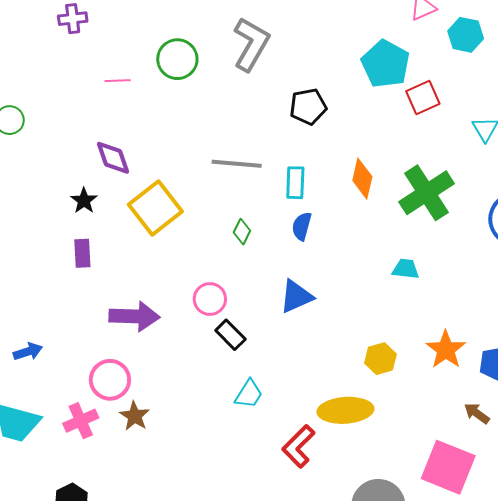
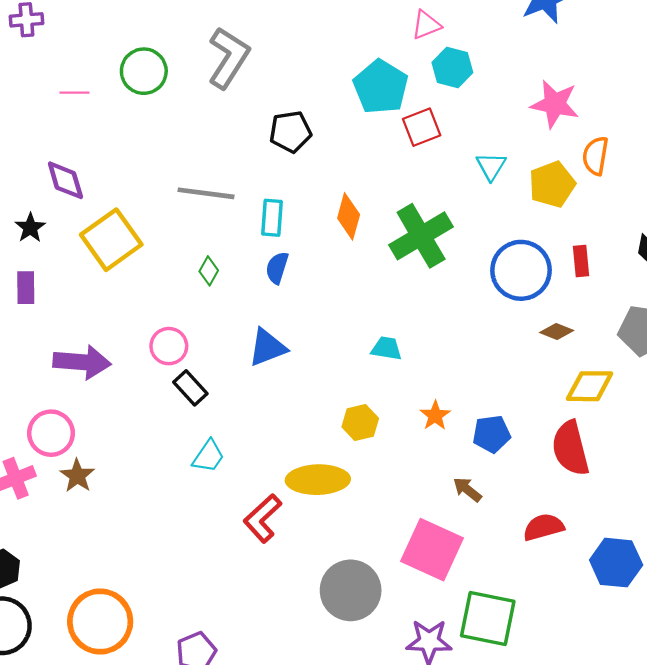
cyan hexagon: (466, 35) -> (452, 67), moved
cyan trapezoid: (406, 269) -> (386, 348), moved
orange star: (446, 350) -> (435, 416), size x0.7

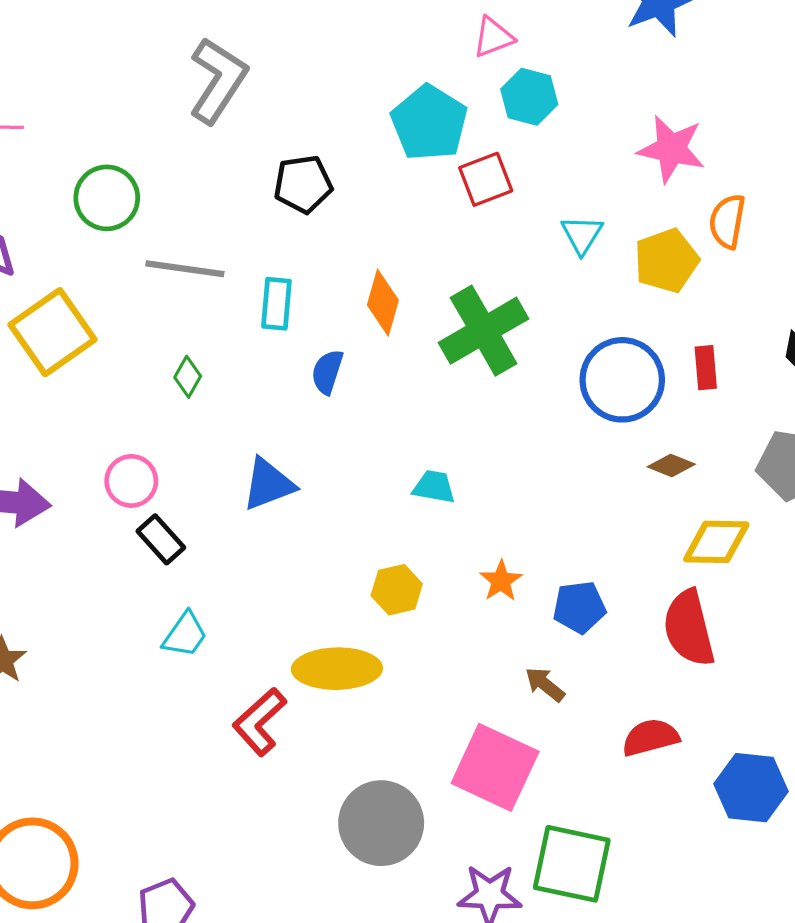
green circle: (144, 71) -> (107, 198), moved
blue semicircle: (277, 268) -> (327, 372), moved

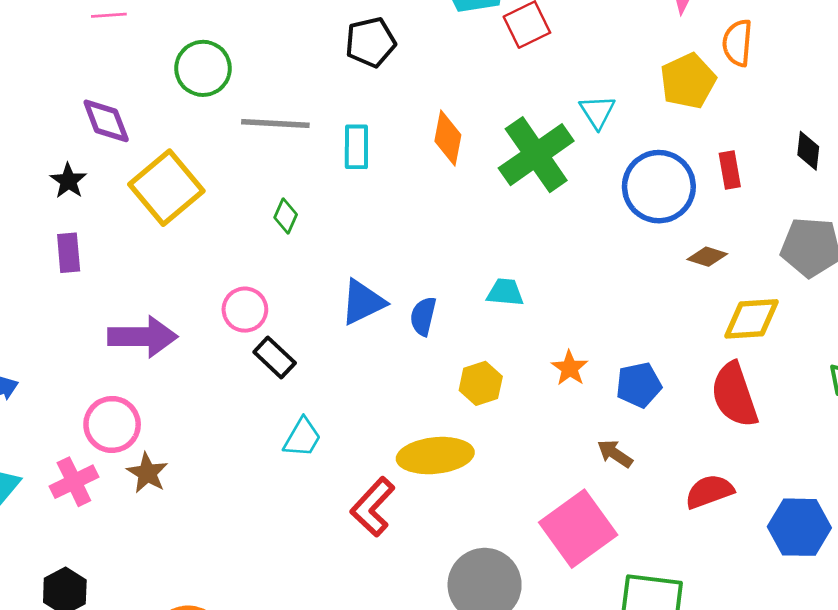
cyan triangle: (582, 235) -> (597, 112), moved
blue semicircle: (327, 372) -> (423, 316), moved
pink square: (495, 767) -> (578, 529), turned 34

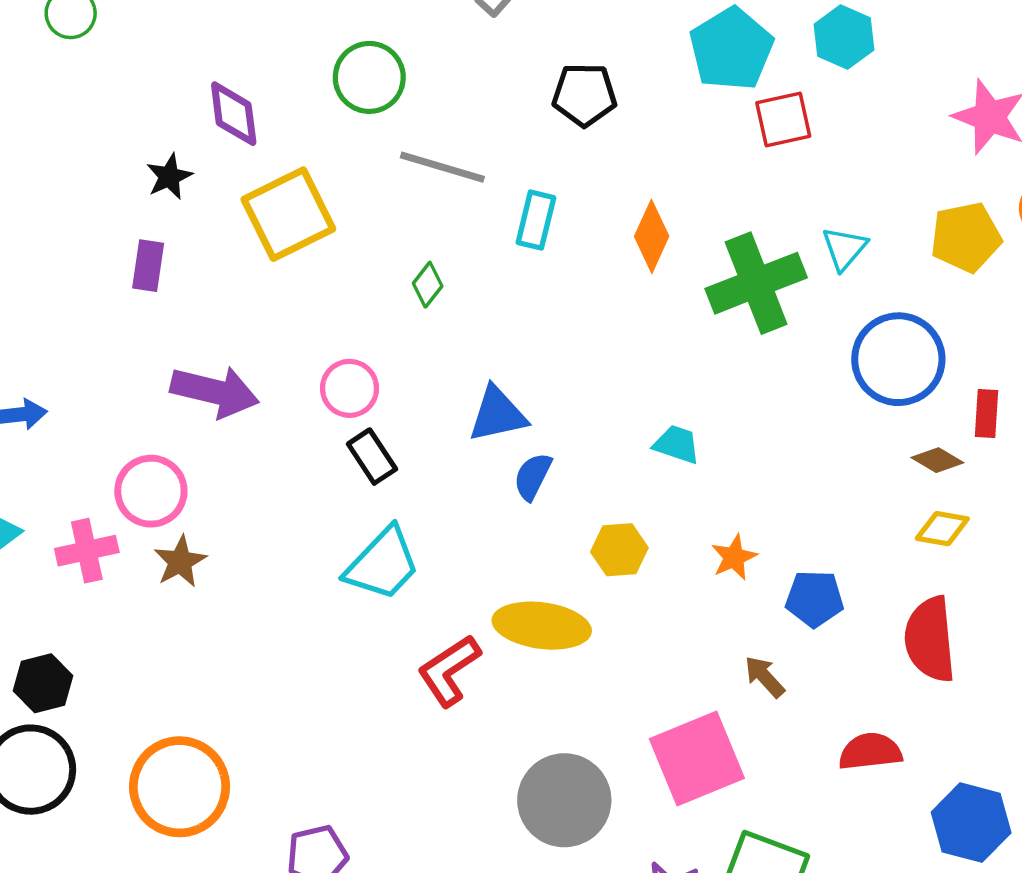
red rectangle: (730, 170) -> (987, 413), moved
blue semicircle: (423, 316) -> (533, 476), moved
yellow diamond: (752, 319) -> (942, 529), moved, size x0.7
cyan trapezoid: (302, 438) -> (383, 564), size x1.5

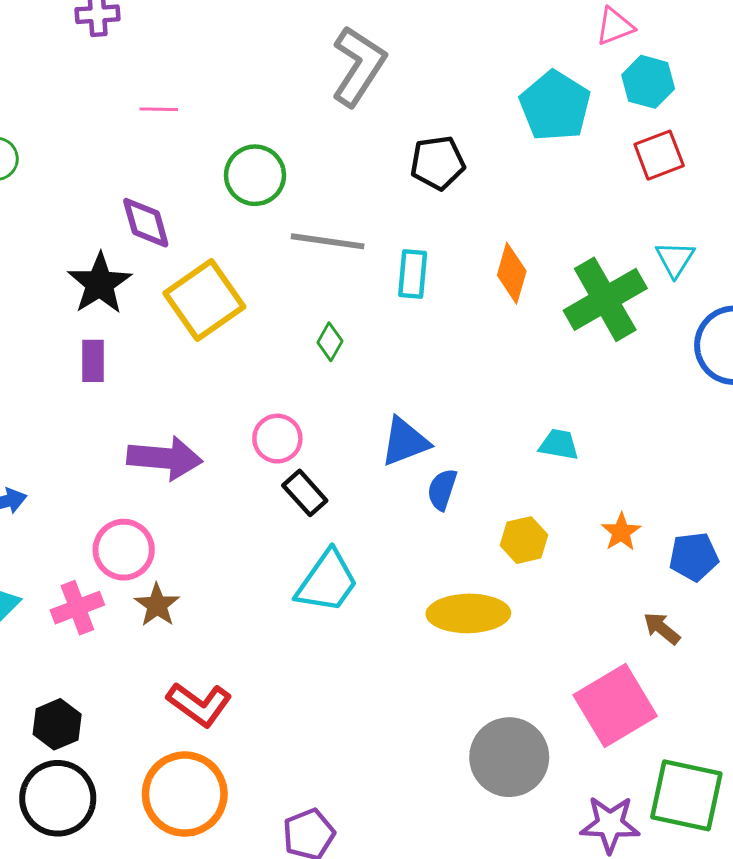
red square: (783, 119) -> (659, 155), moved
black star: (169, 177) -> (100, 283), size x1.6
red L-shape: (449, 671) -> (199, 704), moved, turned -102

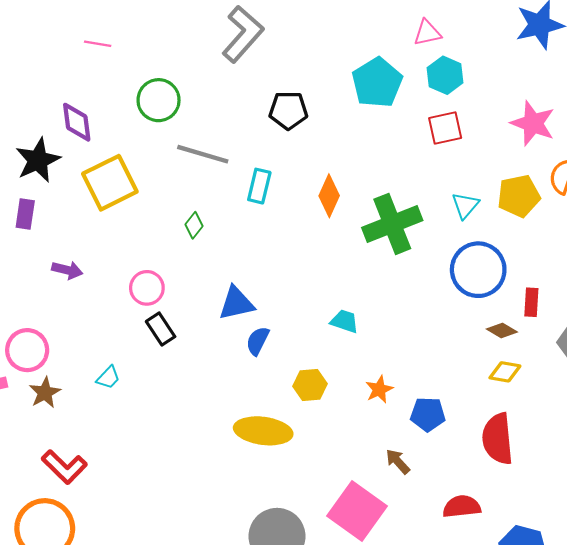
cyan triangle: (675, 259) -> (465, 205), moved
purple arrow: (165, 458) -> (67, 270), moved, size x0.6
cyan trapezoid: (327, 582) -> (108, 378), moved, size x0.5
pink square: (615, 706) -> (357, 511), turned -32

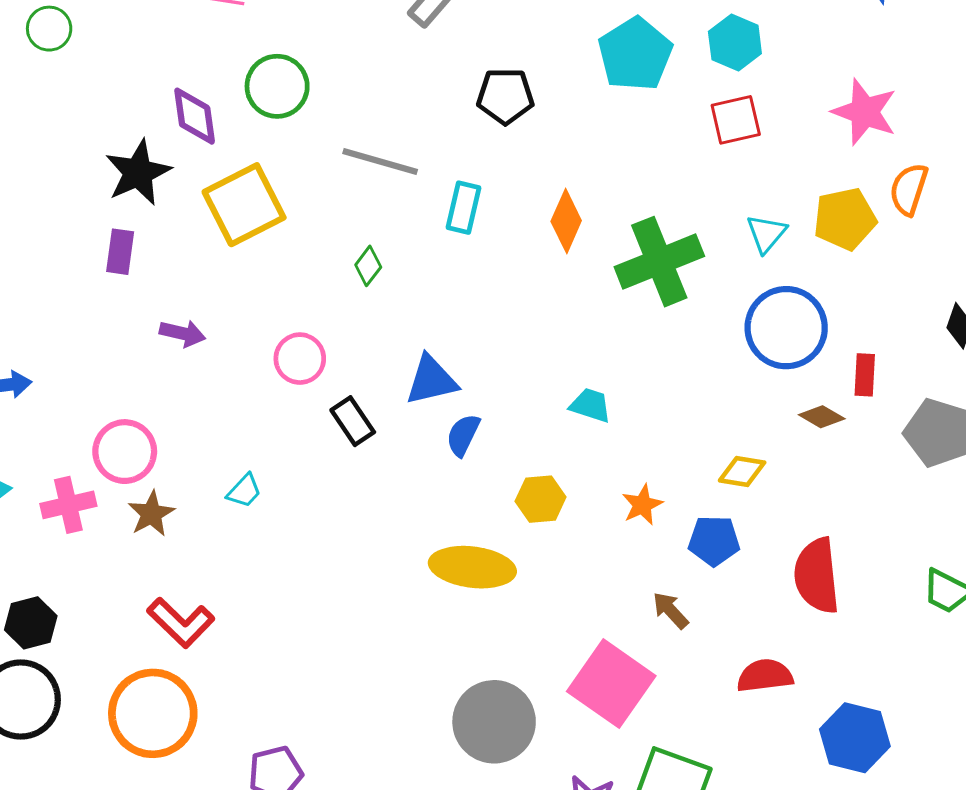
green circle: (159, 100) -> (277, 86), moved
black rectangle: (161, 329) -> (353, 421), moved
yellow diamond: (505, 372) -> (742, 472), moved

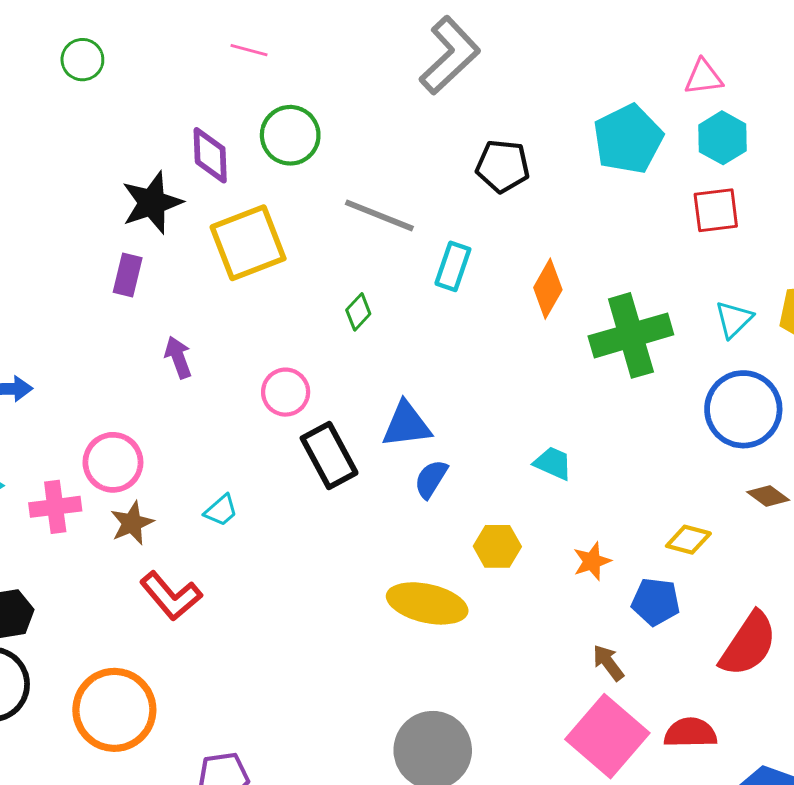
purple arrow: (182, 333) -> (178, 357), turned -129
black rectangle: (353, 421) -> (329, 455), size x1.4
red semicircle: (817, 576) -> (748, 644), turned -146
red L-shape: (181, 623) -> (171, 596), moved
pink square: (611, 684) -> (607, 736), moved

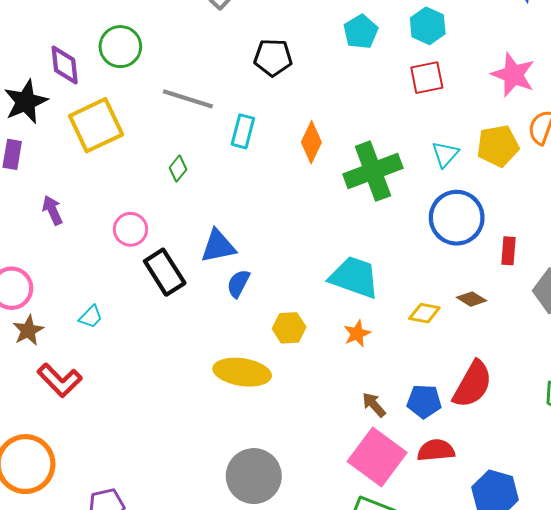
cyan pentagon: (628, 139) -> (361, 32), size x0.7
cyan trapezoid: (553, 463) -> (354, 277), moved, size x1.8
brown diamond: (768, 496) -> (472, 299), moved
blue pentagon: (656, 602) -> (424, 401), moved

